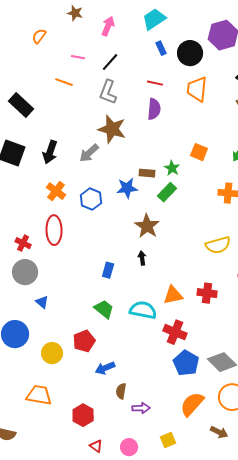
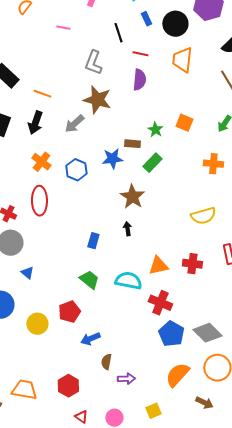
black line: (110, 62) -> (118, 33), moved, turned -60
orange line: (64, 82) -> (42, 94), moved
green star: (172, 168) -> (155, 130), moved
orange trapezoid: (39, 395) -> (24, 390), moved

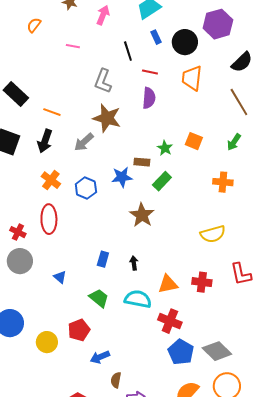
black arrow: (127, 229) -> (134, 263), moved
blue triangle: (27, 273) -> (60, 277), moved

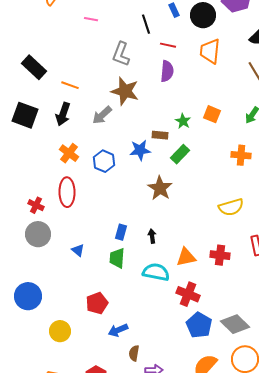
green trapezoid: (99, 298) -> (117, 258), moved, turned -125
yellow circle: (47, 342) -> (60, 331), moved

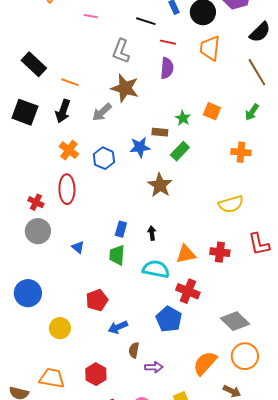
black line: (146, 24) -> (146, 21), turned -54
blue pentagon: (199, 325) -> (169, 319), moved

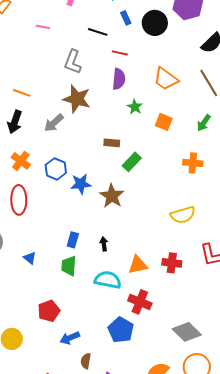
orange trapezoid: (210, 48) -> (166, 79), moved, turned -60
green star: (183, 118) -> (135, 107), moved
blue star: (140, 147) -> (81, 184), moved

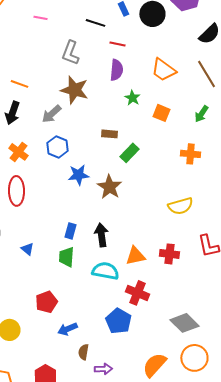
blue hexagon: (56, 169) -> (57, 147), moved
black arrow: (104, 244) -> (101, 235), size x1.6

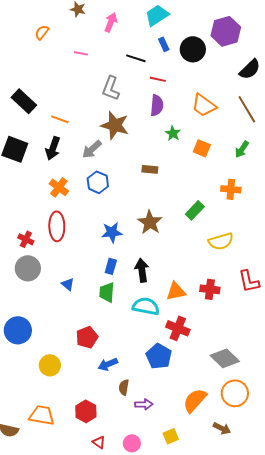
green rectangle: (129, 153) -> (195, 210), moved
blue star: (78, 175) -> (112, 232), moved

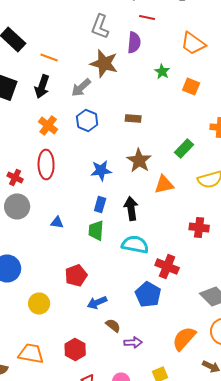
purple semicircle: (157, 105) -> (134, 42), moved
brown rectangle: (150, 169) -> (133, 118), moved
blue triangle: (68, 284) -> (57, 222), turned -32
orange triangle: (176, 291) -> (164, 184), moved
brown semicircle: (124, 387) -> (113, 326), turned 119

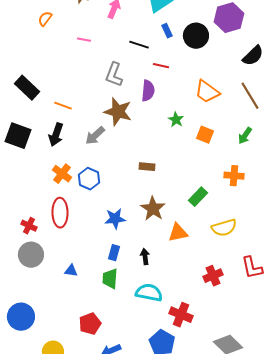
blue hexagon: (87, 120) -> (89, 179), moved
black arrow: (131, 208) -> (145, 257), size x0.7
red cross: (199, 228) -> (213, 276), turned -30

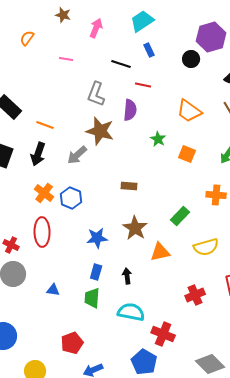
black circle: (196, 36) -> (191, 59), moved, size x0.7

